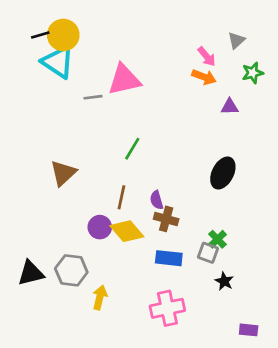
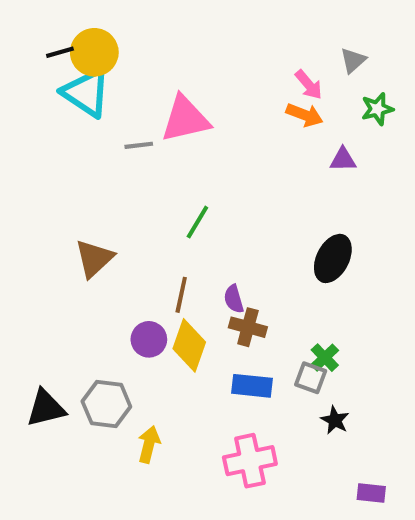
yellow diamond: (127, 231) -> (189, 345), turned 60

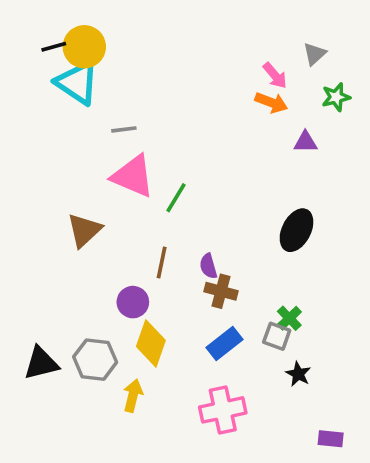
pink triangle: (185, 119) -> (133, 176), moved, turned 36
yellow diamond: (189, 345) -> (151, 343), moved
blue rectangle: (252, 386) -> (225, 343), turned -44

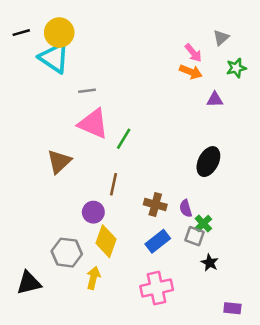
black line: (54, 47) -> (21, 33), moved
purple semicircle: (208, 266) -> (186, 208), moved
black triangle: (41, 363) -> (29, 283), moved

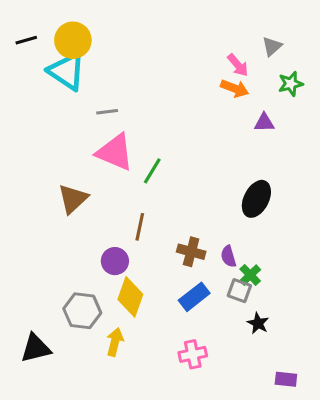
pink cross: (157, 288) -> (193, 354), size x0.7

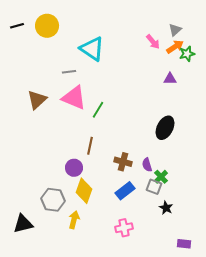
cyan triangle: (67, 71) -> (92, 49), moved
orange arrow: (235, 88) -> (175, 47), moved, turned -54
brown triangle: (73, 199) -> (37, 100), moved

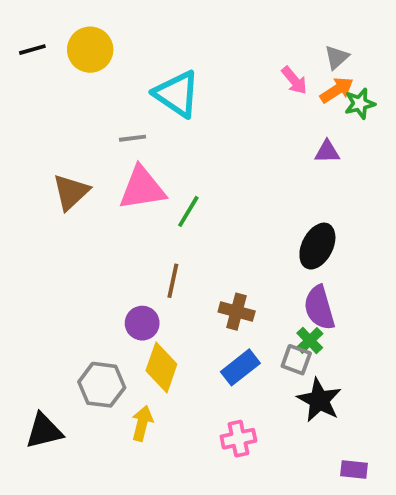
pink triangle: (74, 98) -> (142, 188), turned -32
purple semicircle: (147, 165) -> (319, 308), moved, size x1.6
black star: (166, 208) -> (319, 400), size x1.6

